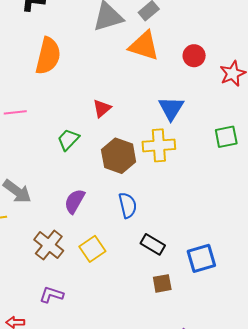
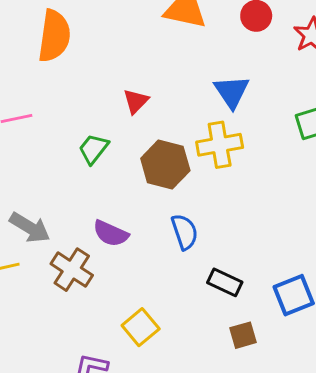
purple semicircle: (75, 201) -> (111, 233), turned -90
brown cross: (49, 245) -> (72, 270), moved
yellow square: (92, 249) -> (141, 327), moved

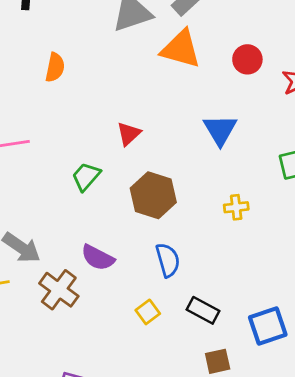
orange semicircle: (54, 36) -> (55, 67), size x0.6
yellow cross: (220, 145) -> (236, 207), moved, size x0.6
yellow square: (141, 327) -> (148, 312), moved, size x0.7

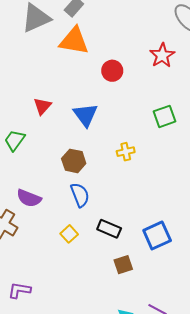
red circle: (247, 59) -> (112, 71), moved
blue triangle: (220, 130) -> (85, 115), moved
brown hexagon: (153, 195) -> (74, 161), moved, size x0.7

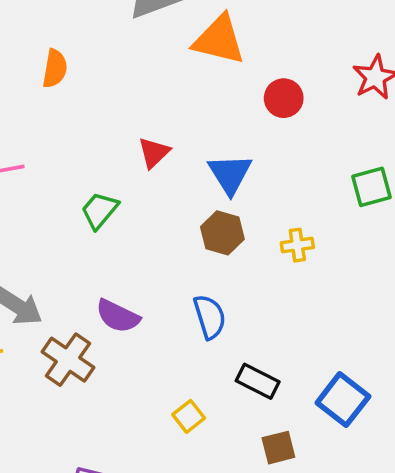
brown hexagon: (74, 161) -> (222, 233), moved
yellow square: (69, 234) -> (189, 416), moved
blue square: (157, 235) -> (343, 400), turned -32

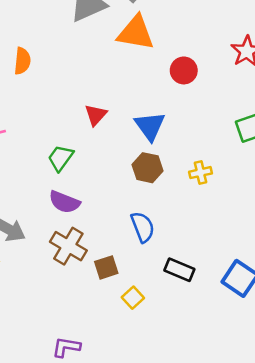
purple semicircle: (118, 316) -> (64, 202), moved
brown cross: (68, 360) -> (68, 246), moved
brown square: (278, 448) -> (106, 267), moved

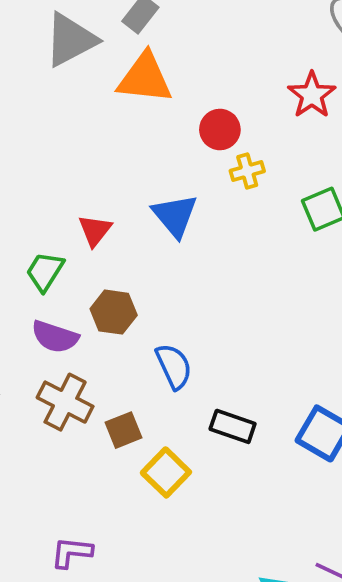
red triangle: (96, 115) -> (95, 230), moved
brown hexagon: (148, 168) -> (114, 312), moved
yellow cross: (200, 173) -> (247, 171), moved
yellow square: (133, 298) -> (166, 472), size x1.4

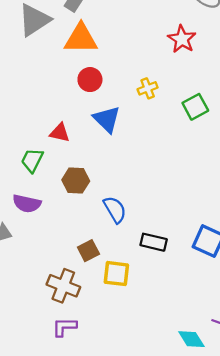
red circle: (220, 129) -> (90, 80), moved
red triangle: (95, 230) -> (60, 133), turned -50
purple semicircle: (55, 337) -> (27, 204), moved
brown cross: (65, 402) -> (63, 286), moved
yellow square: (166, 472) -> (116, 274), turned -32

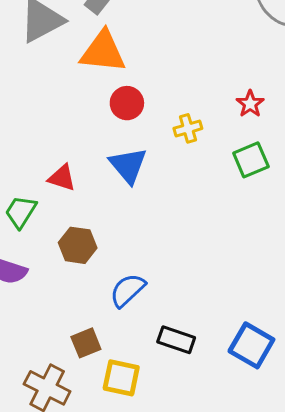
red star: (182, 39) -> (250, 104), moved, size x0.7
red circle: (90, 80) -> (127, 103), moved
blue semicircle: (115, 210) -> (128, 290), turned -108

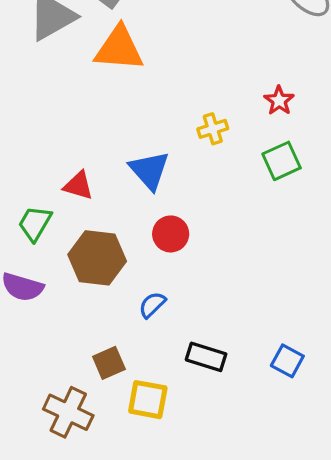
red circle: (127, 103) -> (171, 234), moved
brown hexagon: (78, 245) -> (97, 258), size x1.4
blue semicircle: (128, 290) -> (152, 305), size x0.7
blue square: (251, 345) -> (287, 361), size x0.7

